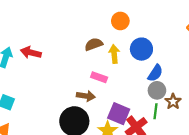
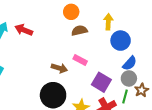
orange circle: (120, 21) -> (71, 12), moved
yellow arrow: (114, 54) -> (108, 22), moved
brown arrow: (86, 96) -> (59, 68), moved
purple square: (119, 114) -> (101, 82), moved

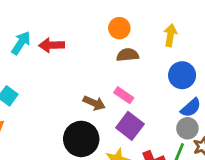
yellow arrow: (108, 22) -> (170, 35), moved
red arrow: (24, 30) -> (52, 45), turned -30
purple square: (101, 82) -> (130, 126), moved

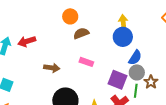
yellow arrow: (170, 35) -> (123, 23), moved
brown arrow: (94, 103) -> (52, 68), moved
purple square: (130, 126) -> (117, 80), moved

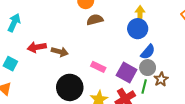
red arrow: (27, 41) -> (37, 47), moved
pink rectangle: (86, 62) -> (98, 67), moved

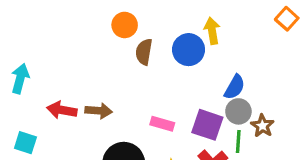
brown semicircle: (95, 20) -> (144, 52), turned -56
blue circle: (138, 29) -> (189, 50), moved
red arrow: (37, 47) -> (62, 110), turned 30

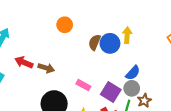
orange circle: (125, 25) -> (65, 25), moved
brown semicircle: (144, 52) -> (95, 42), moved

